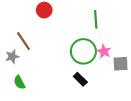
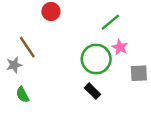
green line: (96, 19) -> (110, 22), turned 54
pink star: (104, 51) -> (120, 47), moved

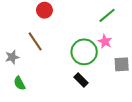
green line: (110, 22) -> (107, 15), moved
brown line: (27, 47) -> (35, 41), moved

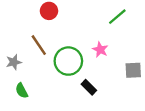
pink star: (105, 41) -> (100, 50), moved
green circle: (84, 52) -> (68, 61), moved

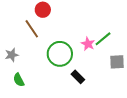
green line: (117, 17) -> (103, 39), moved
brown line: (39, 45) -> (32, 29), moved

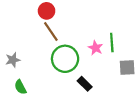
brown line: (32, 29) -> (51, 32), moved
green line: (103, 39) -> (112, 42), turned -54

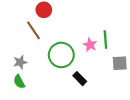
brown line: (51, 32) -> (34, 30), moved
gray star: (13, 60) -> (20, 62), moved

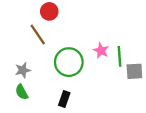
green line: (105, 40) -> (119, 56), moved
black rectangle: (80, 79) -> (64, 99), moved, turned 64

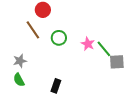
green line: (119, 56) -> (104, 49), turned -36
green circle: (69, 62) -> (59, 38), moved, size x0.6

